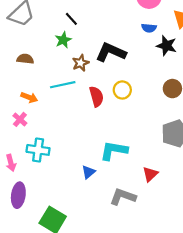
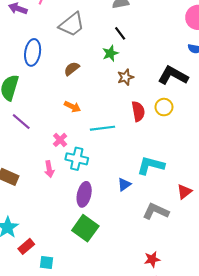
black L-shape: (111, 52) -> (173, 76), moved
brown semicircle: (25, 59) -> (72, 69), turned -49
cyan line: (63, 85) -> (103, 128), moved
pink cross: (20, 119) -> (60, 140), moved
purple ellipse: (18, 195) -> (84, 194), moved

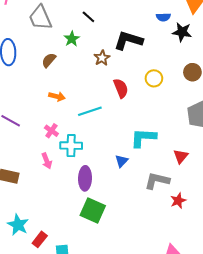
gray trapezoid: (72, 24) -> (40, 18), turned 116
green star: (110, 53) -> (72, 39), moved
black L-shape: (173, 76) -> (128, 40), moved
yellow circle: (164, 107) -> (154, 78), moved
red star: (152, 259) -> (178, 201), moved

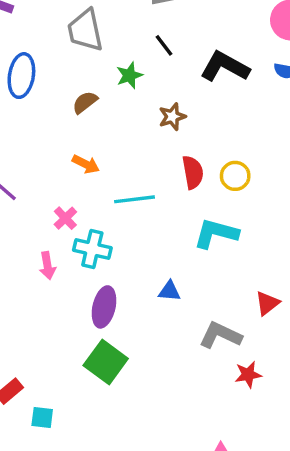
black L-shape: (128, 40) -> (225, 67), moved
yellow circle: (154, 78) -> (235, 176), moved
cyan L-shape: (143, 138) -> (216, 233), moved
blue triangle: (122, 161) -> (169, 291), turned 40

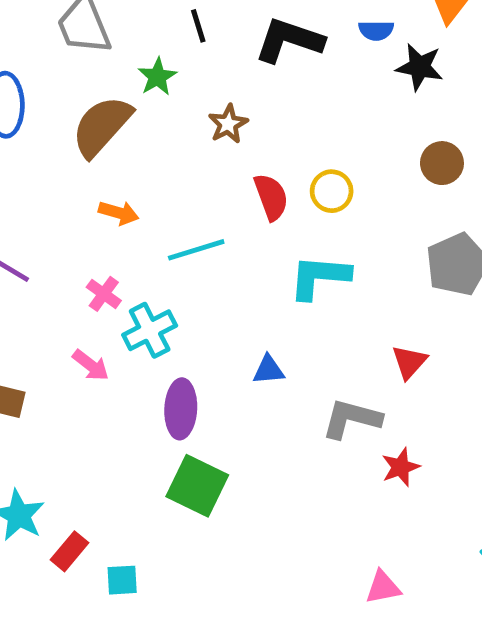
black line: (164, 45) -> (198, 26), turned 30
brown semicircle: (85, 102) -> (102, 126), size x1.8
cyan cross: (92, 249) -> (150, 330), turned -30
pink arrow: (47, 266) -> (91, 365), turned -32

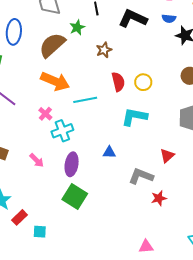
orange arrow: (119, 213) -> (55, 81), size x1.8
pink arrow: (91, 365) -> (37, 160), moved

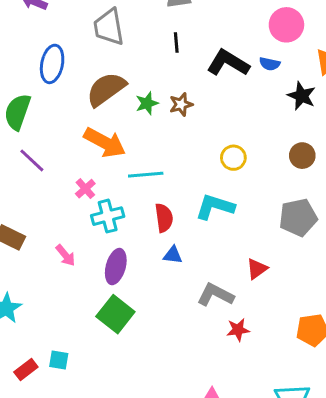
blue semicircle: (169, 19) -> (270, 64), moved
green star: (77, 27) -> (147, 103), moved
red semicircle: (118, 82) -> (164, 218), moved
red rectangle: (20, 217) -> (26, 370), moved

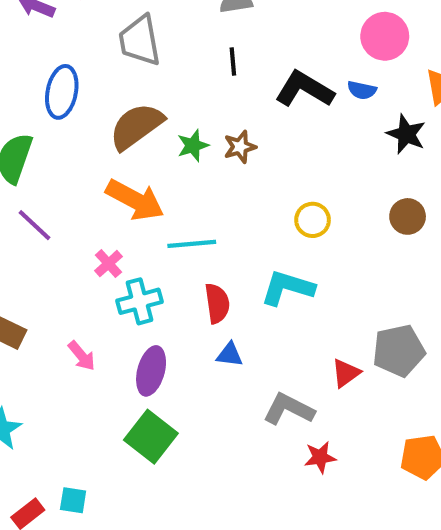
gray pentagon: (298, 217) -> (399, 351), moved

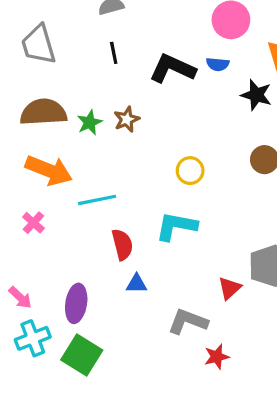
brown semicircle: (136, 126) -> (43, 112), turned 39
cyan cross: (139, 301) -> (33, 338), moved

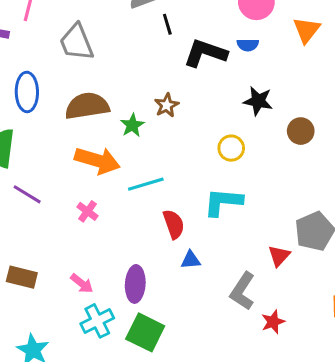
black line: (114, 53) -> (167, 24), moved
black star: (256, 95) -> (258, 101), moved
green star: (90, 122) -> (132, 125), moved
gray L-shape: (188, 322) -> (243, 291), turned -72

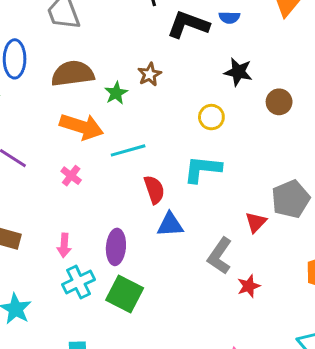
blue triangle: (191, 260) -> (170, 225), size x1.4
pink arrow: (82, 283) -> (64, 245), turned 55

